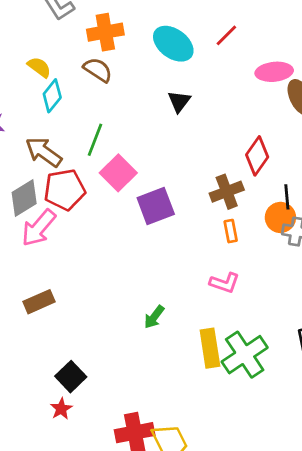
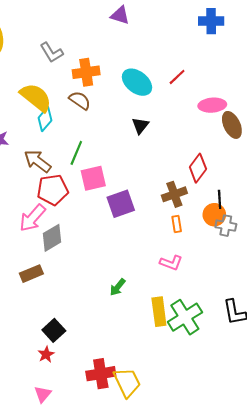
yellow semicircle: (39, 67) -> (36, 97), size x1.8
pink square: (118, 173) -> (93, 178), turned 30
gray diamond: (24, 198) -> (52, 238), moved

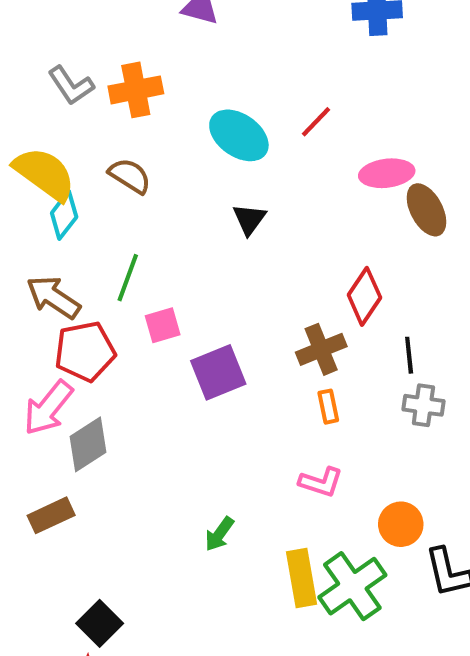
orange cross: (86, 72) -> (136, 90), moved
pink square: (93, 178) -> (163, 325), size x0.7
orange circle: (214, 215) -> (401, 524), moved

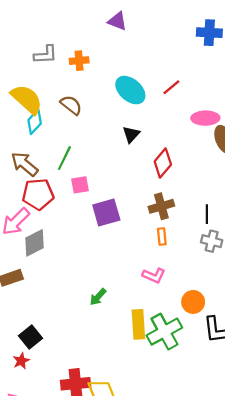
gray L-shape: (71, 85) -> (46, 55), turned -65
orange cross: (136, 90) -> (79, 61), size x0.7
red diamond: (364, 296) -> (163, 163), moved

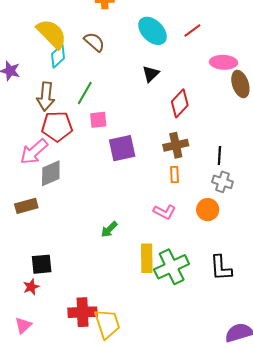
brown arrow: (25, 164) -> (46, 97), turned -128
orange circle: (193, 302) -> (208, 210), moved
black square: (30, 337) -> (42, 264), turned 30

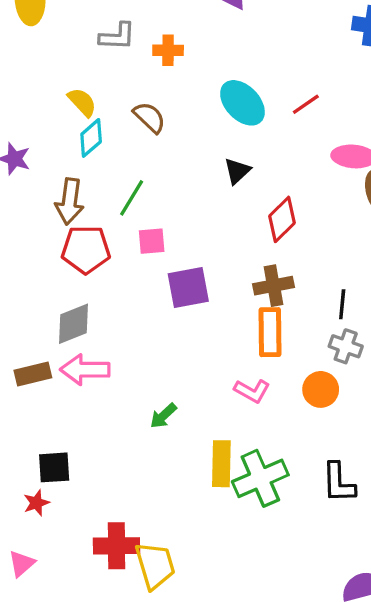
yellow semicircle: (52, 34) -> (82, 102), size x0.6
pink arrow: (34, 152) -> (85, 370), moved, turned 40
orange rectangle: (175, 175) -> (270, 332), size x1.8

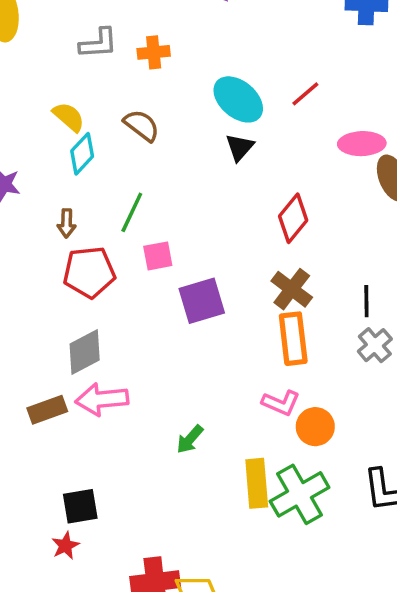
black triangle: (237, 171) -> (240, 147), moved
brown arrow: (70, 201) -> (67, 223), size x0.6
brown cross: (274, 286) -> (292, 289), turned -36
gray cross: (346, 346) -> (375, 345), turned 36
orange circle: (321, 389) -> (315, 427), moved

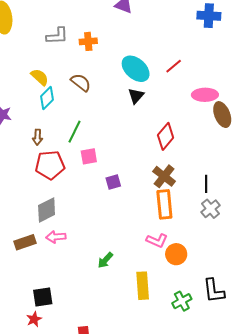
purple square: (202, 301) -> (113, 182), size x0.6
pink arrow: (102, 399) -> (56, 237), size x0.7
green cross: (300, 494) -> (182, 301), moved, size x0.6

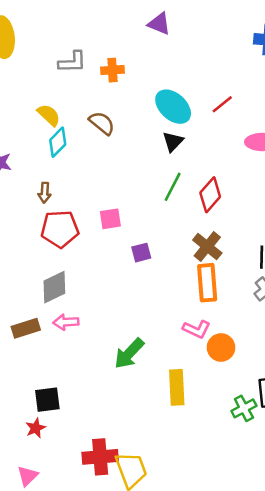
green line: (74, 132) -> (173, 187), moved
green arrow: (105, 260) -> (129, 353), size x1.5
green cross: (182, 301) -> (244, 408), moved

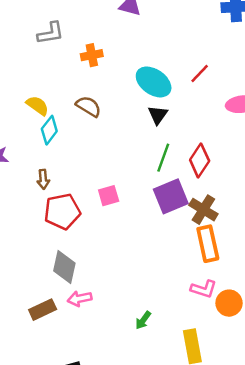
gray L-shape: (72, 62) -> (51, 33), moved
purple square: (141, 253) -> (171, 196), moved, size x1.8
gray diamond: (54, 287) -> (64, 267), turned -44
green arrow: (129, 353) -> (143, 320), size x0.6

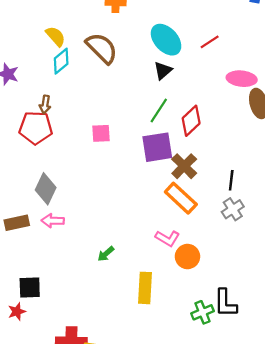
brown semicircle: (88, 106) -> (102, 48), size x1.4
red pentagon: (62, 212) -> (36, 128), moved
orange rectangle: (208, 244) -> (181, 198), turned -48

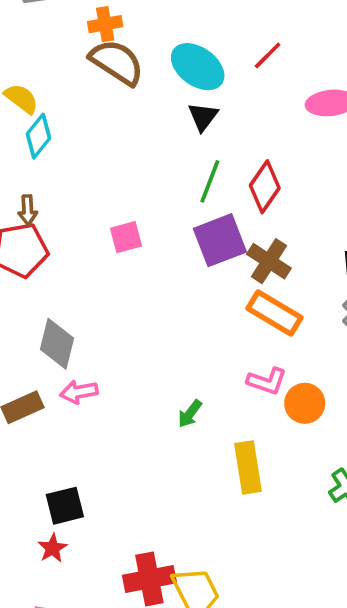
brown semicircle: (102, 48) -> (117, 62), moved
green arrow: (106, 254) -> (190, 414), moved

